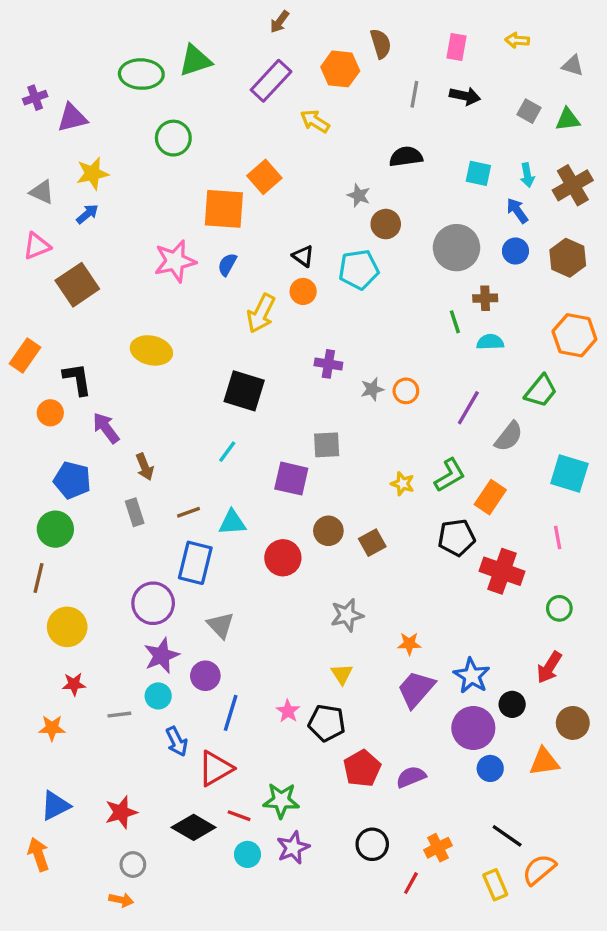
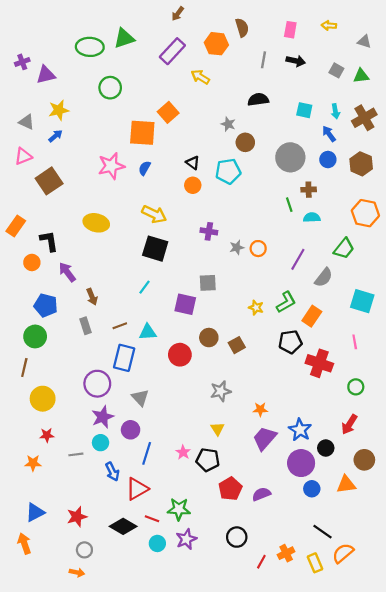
yellow arrow: (261, 313) -> (154, 214), moved, turned -90
orange cross: (438, 848) -> (286, 553), moved

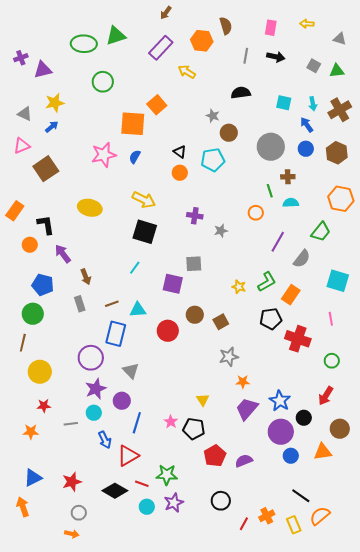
orange circle: (258, 249) -> (256, 213), moved
gray star: (221, 391) -> (229, 357), moved

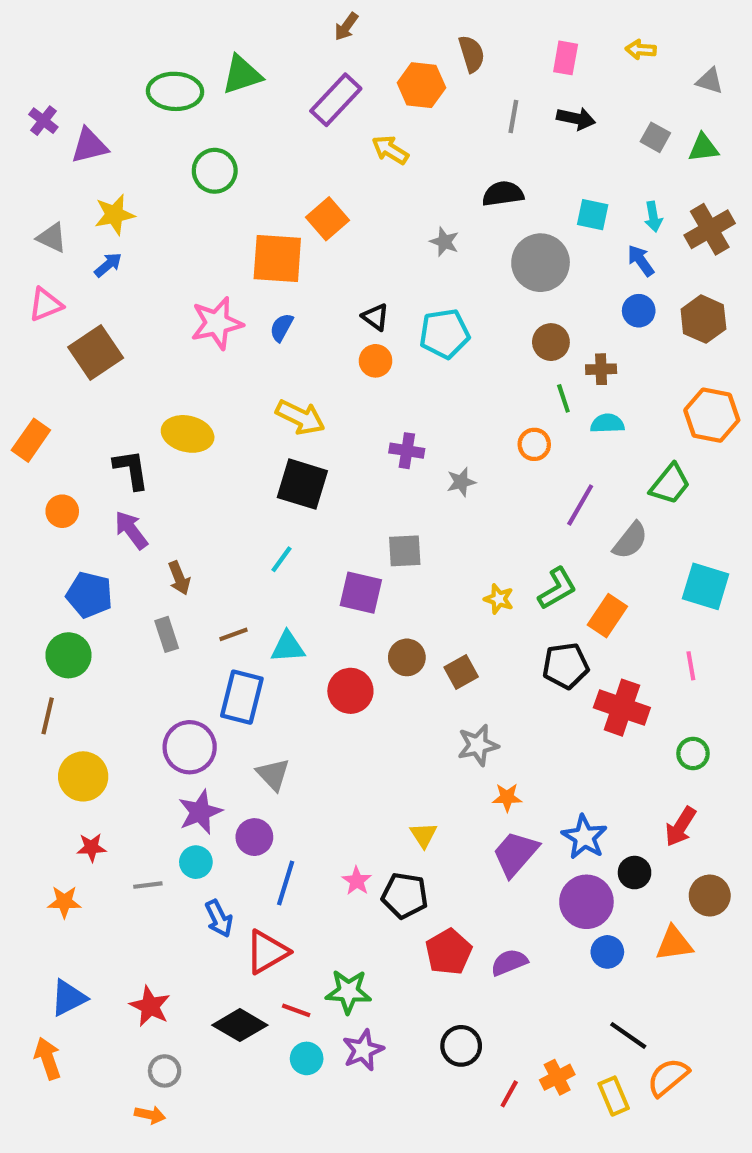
purple cross: (21, 58) -> (43, 121), turned -32
brown circle: (229, 133) -> (551, 342), moved
gray circle: (271, 147) -> (541, 263), moved
black L-shape: (46, 225) -> (131, 469), moved
red star: (72, 482) -> (150, 1006), turned -30

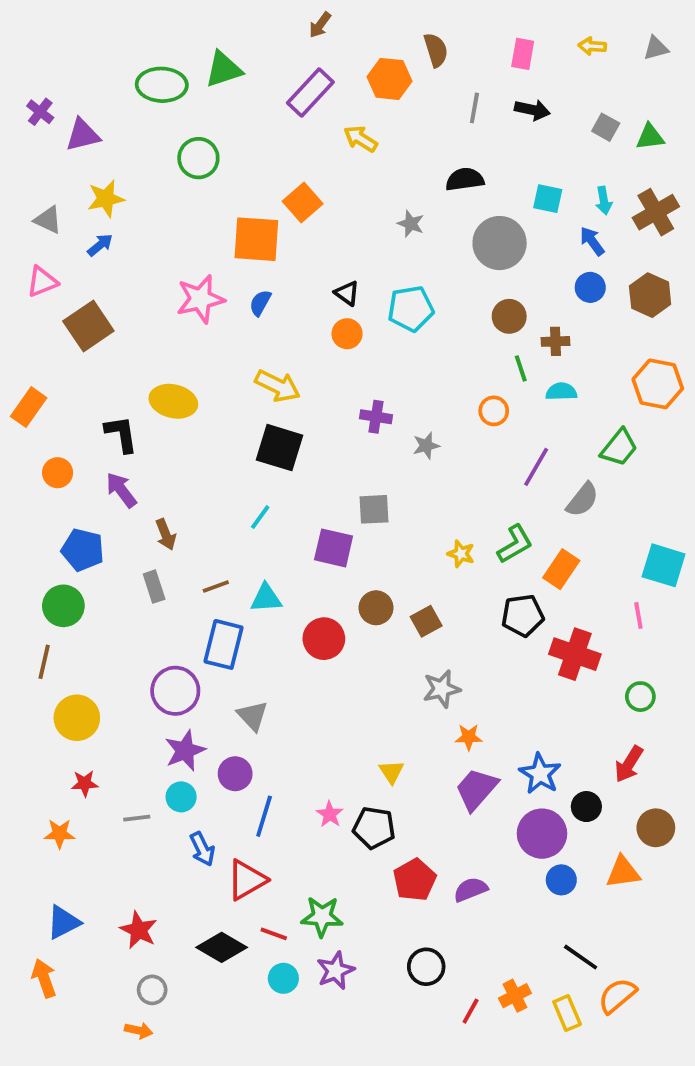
gray triangle: (710, 81) -> (656, 48), moved, turned -32
cyan square: (706, 586) -> (664, 565), moved

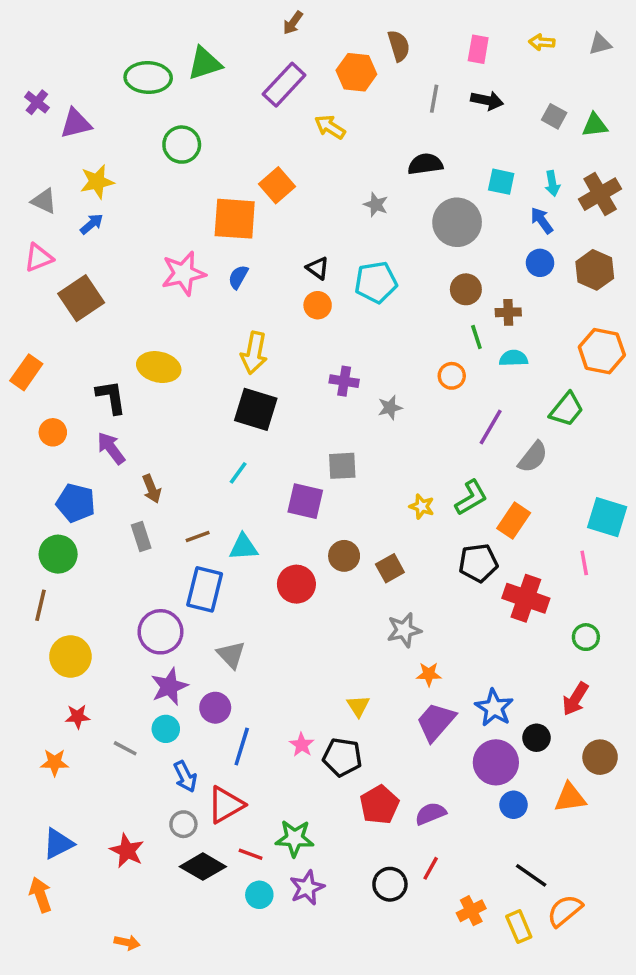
yellow arrow: (278, 386) -> (254, 353), turned 75
gray line: (137, 818) -> (125, 748), turned 35
gray circle: (152, 990) -> (183, 824), moved
red line: (471, 1011) -> (431, 868), moved

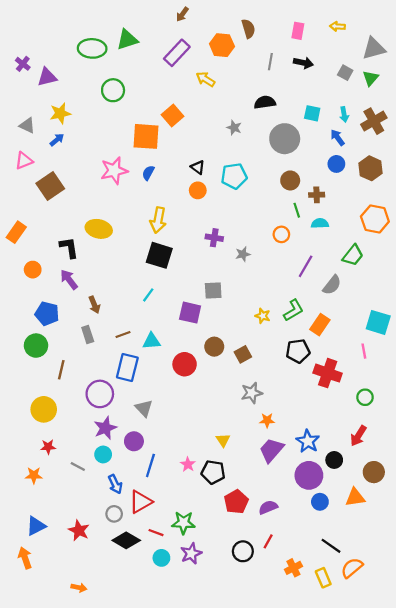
gray triangle: (600, 44) -> (374, 48), moved, size x1.6
green triangle: (595, 125) -> (371, 78), turned -42
brown line: (40, 605) -> (61, 370), moved

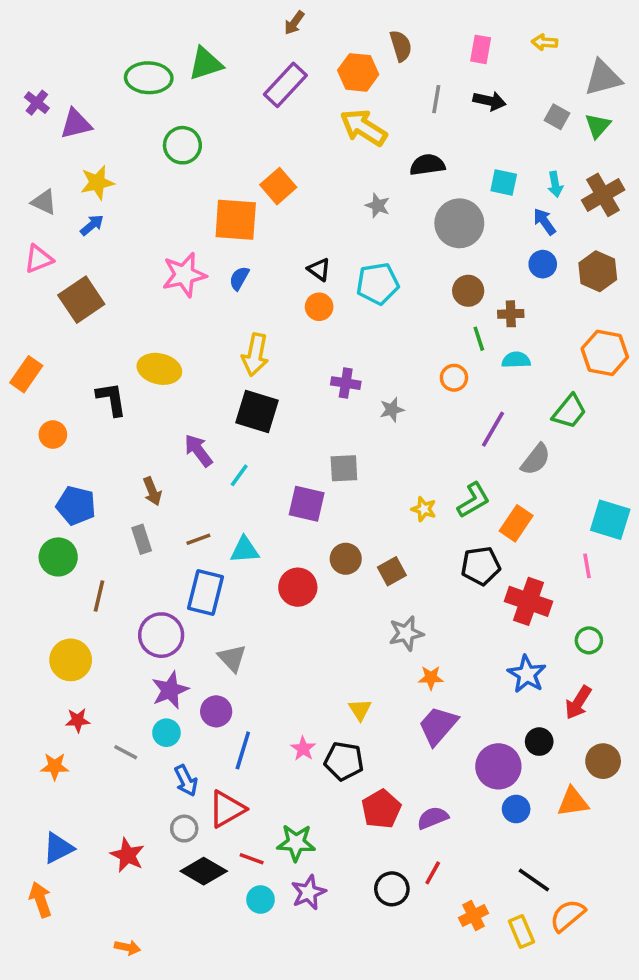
yellow arrow: (205, 79) -> (363, 127), moved, size x1.5
purple arrow: (69, 280) -> (198, 450), moved
blue star: (308, 441) -> (527, 674), moved

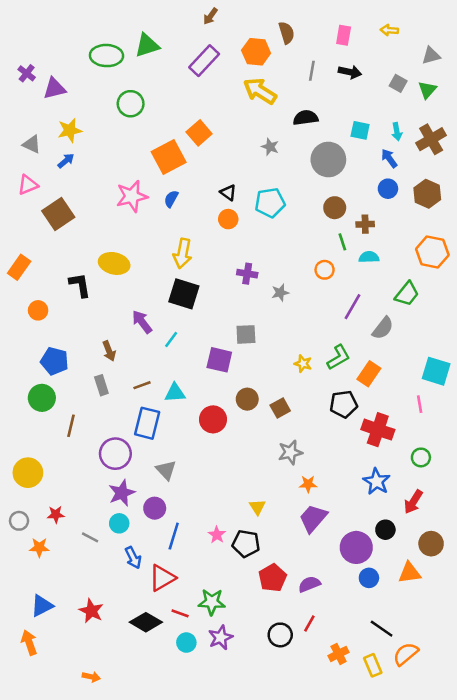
gray triangle: (603, 78) -> (431, 56), size x0.7
orange square: (236, 220) -> (169, 157), turned -32
yellow circle: (71, 660) -> (28, 473), moved
gray circle: (184, 829) -> (19, 521), moved

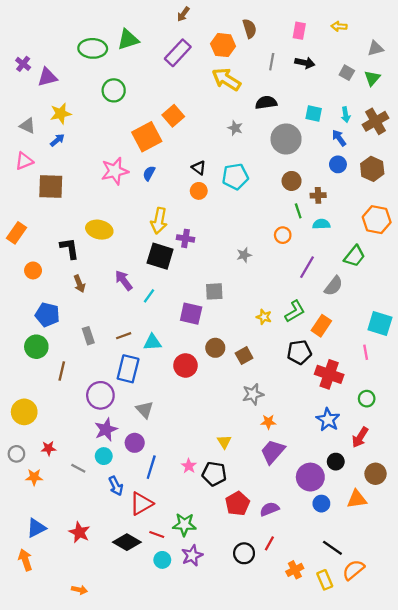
brown square: (58, 214) -> (51, 186), turned 36
purple cross: (247, 274) -> (185, 238), moved
brown arrow: (109, 351) -> (79, 284), moved

